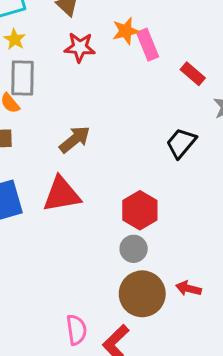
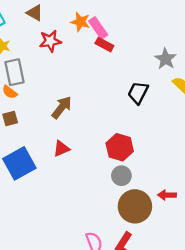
orange star: (126, 31) -> (80, 22), turned -30
red rectangle: (193, 74) -> (104, 45), moved
red triangle: (62, 194) -> (61, 149), size x0.6

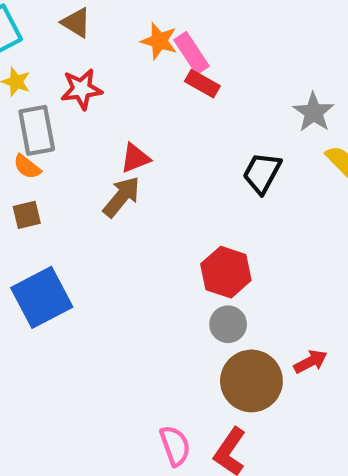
red star: (50, 41) -> (82, 89), moved
red triangle: (61, 149) -> (135, 158), moved
red arrow: (167, 195) -> (311, 362), turned 150

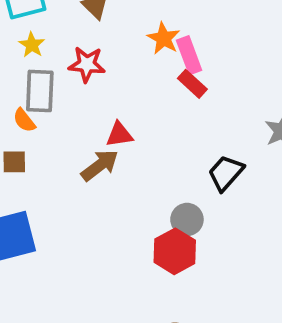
gray circle: (228, 324) -> (187, 219), moved

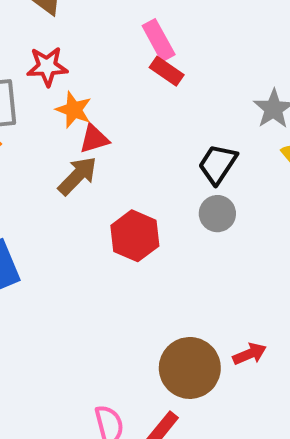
orange star: (164, 38) -> (74, 110), moved
gray circle: (187, 219) -> (217, 214), moved
red hexagon: (175, 251) -> (135, 236), moved

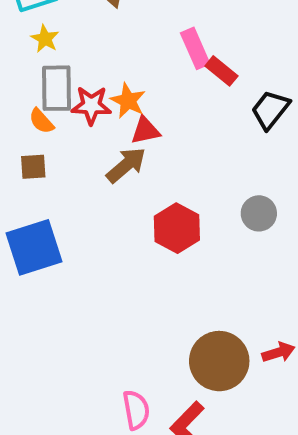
pink rectangle: (159, 40) -> (195, 48), moved
red star: (47, 66) -> (91, 105), moved
black trapezoid: (218, 164) -> (270, 110), moved

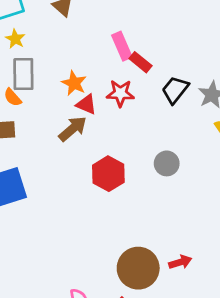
red star: (91, 105) -> (120, 93), moved
red triangle: (145, 131) -> (86, 104), turned 35

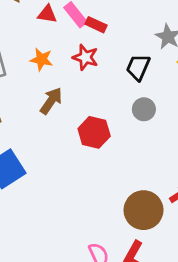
black trapezoid: (175, 90) -> (138, 67), moved
red star: (120, 93) -> (85, 57), turned 30
red triangle: (86, 104) -> (47, 14), moved

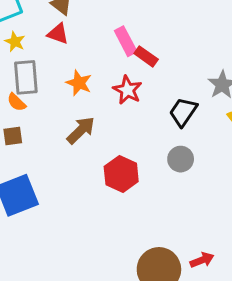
red triangle: (47, 14) -> (58, 34), moved

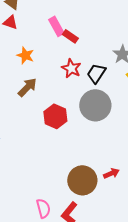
red star: (128, 90) -> (71, 68), moved
gray circle: (181, 159) -> (95, 105), size x1.8

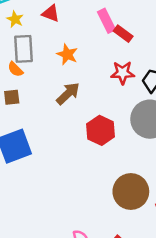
red star: (71, 68) -> (123, 73), turned -30
brown circle: (82, 180) -> (131, 192), moved

